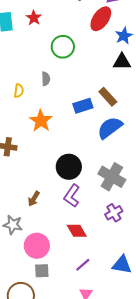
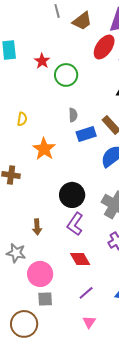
red star: (34, 18) -> (42, 61), moved
gray semicircle: (46, 79) -> (73, 115), moved
brown arrow: (34, 199) -> (37, 227), turned -35

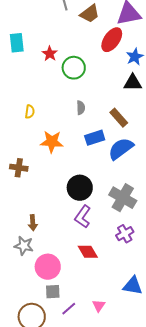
blue rectangle: (86, 134) -> (95, 138), moved
orange star: (44, 149) -> (52, 142), turned -30
brown arrow: (37, 227) -> (33, 223), moved
purple line: (86, 293) -> (69, 309), moved
pink triangle: (89, 322) -> (99, 306), moved

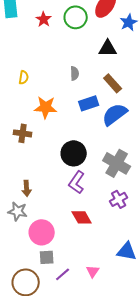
green circle: (74, 68) -> (76, 17), moved
black triangle: (133, 83) -> (108, 48), moved
brown cross: (19, 168) -> (23, 133), moved

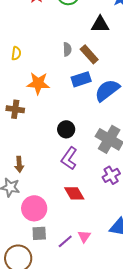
brown rectangle: (113, 83) -> (89, 54), moved
black circle: (74, 153) -> (66, 129), size x0.7
pink triangle: (93, 271) -> (84, 236), moved
purple line: (63, 274) -> (65, 241), moved

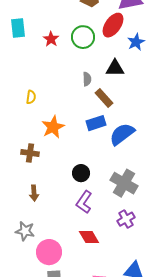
gray semicircle: (67, 49) -> (87, 79), moved
orange star: (38, 83) -> (53, 127), turned -30
brown arrow: (19, 164) -> (34, 193), moved

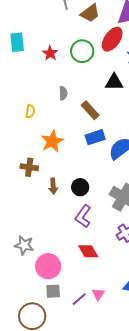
gray semicircle: (87, 79) -> (63, 93), moved
brown rectangle: (104, 98) -> (90, 110), moved
brown arrow: (34, 193) -> (53, 186), moved

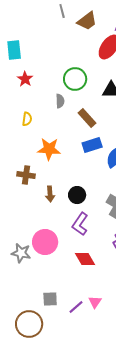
green circle: (82, 51) -> (75, 79), moved
red star: (50, 53) -> (25, 79), moved
orange star: (52, 141) -> (49, 149), turned 30
pink circle: (48, 266) -> (45, 242), moved

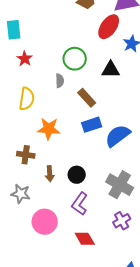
yellow semicircle: (27, 119) -> (27, 99), size x1.6
gray star: (21, 253) -> (21, 194), moved

